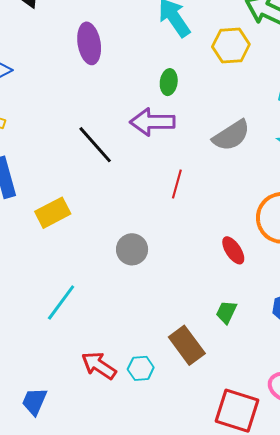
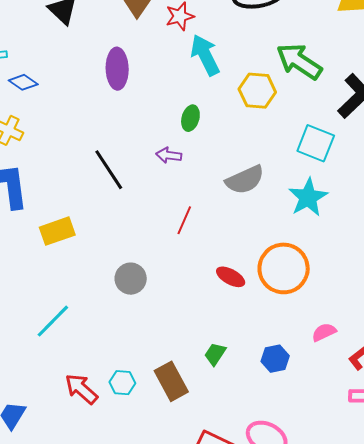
purple arrow: (152, 122) -> (169, 155), size x0.6
red ellipse: (233, 250) -> (231, 277), moved, turned -36
cyan hexagon: (141, 368) -> (122, 383), moved

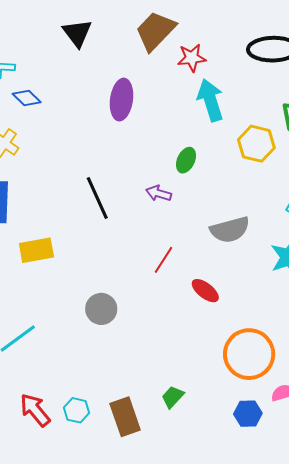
orange circle: (284, 268) -> (249, 354), moved
red ellipse: (231, 277) -> (205, 291), moved
blue hexagon: (275, 359) -> (248, 414), moved

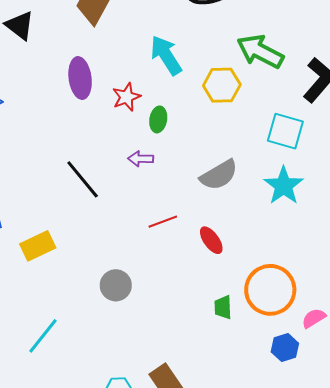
red star: (192, 58) -> (126, 97), moved
red line: (163, 260) -> (163, 222), turned 52
red ellipse: (205, 291) -> (211, 240), turned 32
green trapezoid: (173, 397) -> (223, 307), moved, turned -30

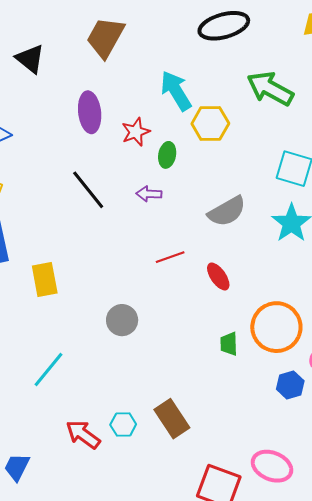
yellow hexagon: (222, 85) -> (210, 124), moved
black line: (83, 179) -> (88, 190), moved
yellow rectangle: (38, 246) -> (45, 279), turned -76

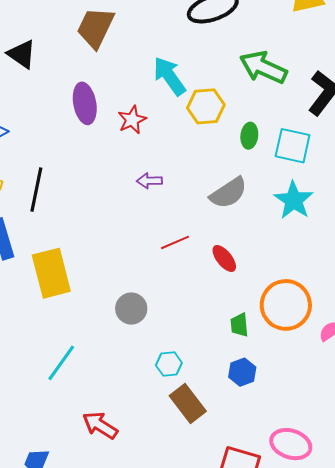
green ellipse: (167, 155) -> (249, 136), moved
black line: (88, 190) -> (36, 190), moved, turned 54
yellow rectangle: (45, 279) -> (51, 273), size x1.4
blue hexagon: (290, 385) -> (242, 372), moved
cyan hexagon: (123, 424) -> (169, 364), moved

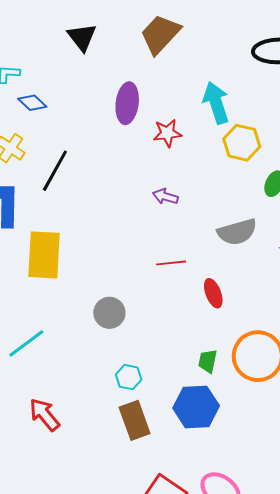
blue hexagon: (242, 372) -> (196, 407), size x1.6

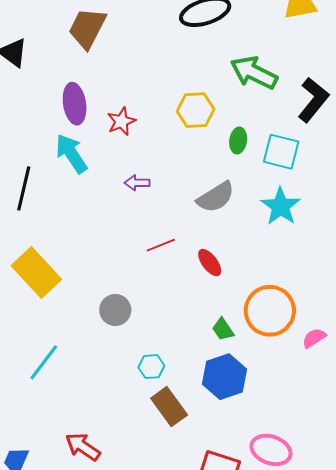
cyan arrow: (216, 103) -> (71, 154), moved
yellow rectangle: (44, 255) -> (36, 272), turned -30
green trapezoid: (208, 361) -> (223, 329), turned -30
red arrow: (44, 415) -> (83, 447), moved

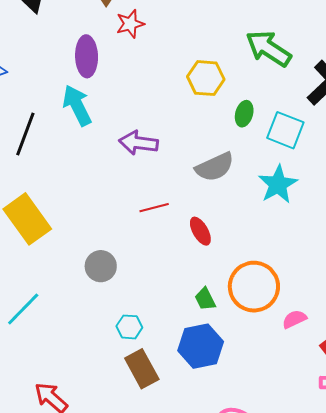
red star: (121, 121) -> (130, 24), moved
purple arrow: (137, 183) -> (138, 143), size x1.5

